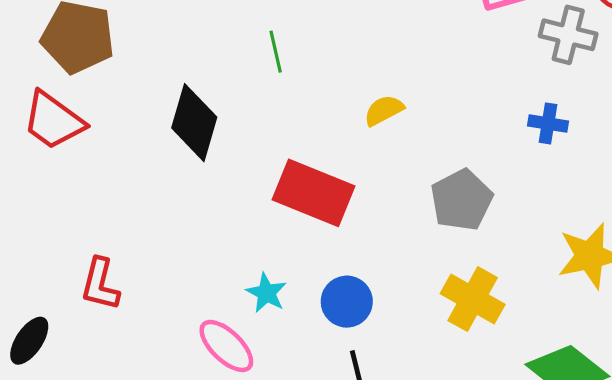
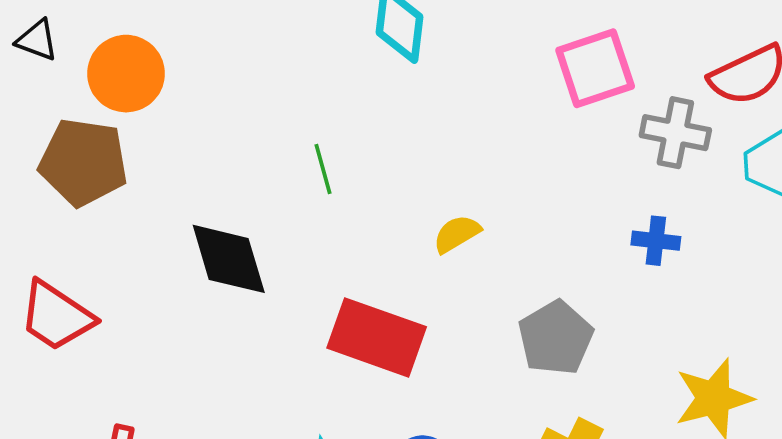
red trapezoid: (53, 121) -> (56, 316), moved
black diamond: (194, 123) -> (229, 259), turned -30

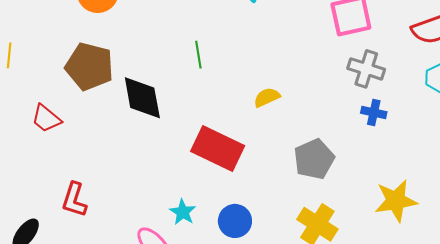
gray cross: (675, 133) -> (366, 69), moved
brown pentagon: (83, 162) -> (89, 66), moved
red trapezoid: (56, 316) -> (46, 119), size x0.7

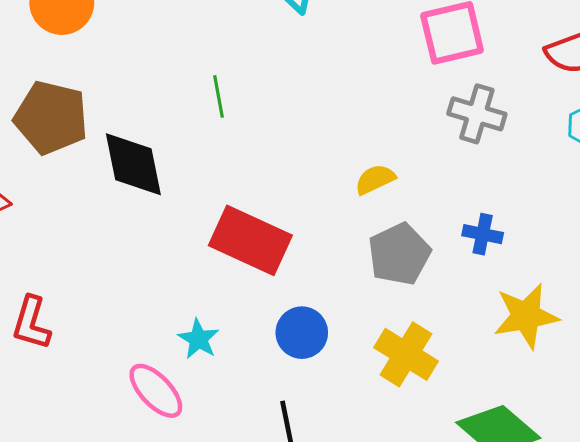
yellow semicircle: (267, 97) -> (375, 179), moved
blue cross: (374, 113) -> (483, 234), moved
blue circle: (235, 221) -> (302, 333), moved

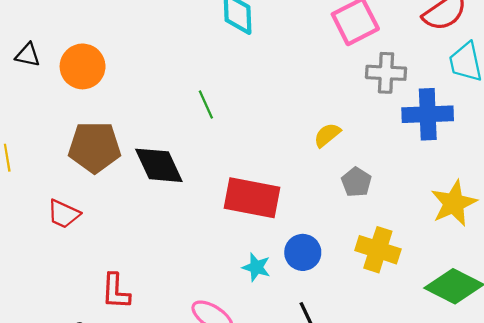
blue cross: (483, 234) -> (428, 114), moved, size x1.8
gray pentagon: (399, 254) -> (356, 182), size x0.7
cyan star: (198, 339) -> (256, 267), moved

